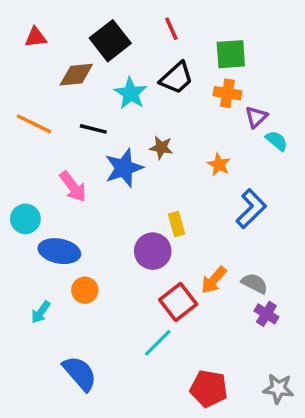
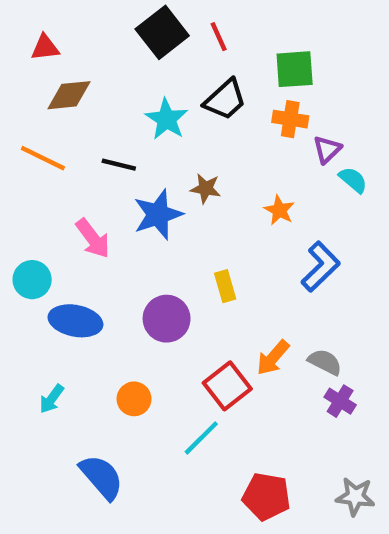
black square: (110, 41) -> (162, 32), moved
brown diamond: (76, 75) -> (69, 95), moved
purple circle: (153, 251) -> (167, 319), moved
orange circle: (85, 290) -> (134, 399), moved

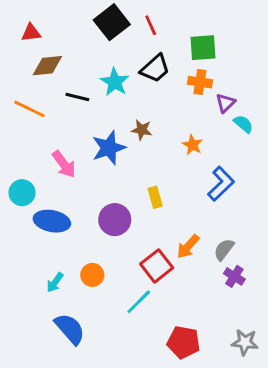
black line: (119, 165) -> (77, 97), moved
gray semicircle: (325, 362) -> (224, 250), turned -80
cyan arrow: (52, 399) -> (55, 282), moved

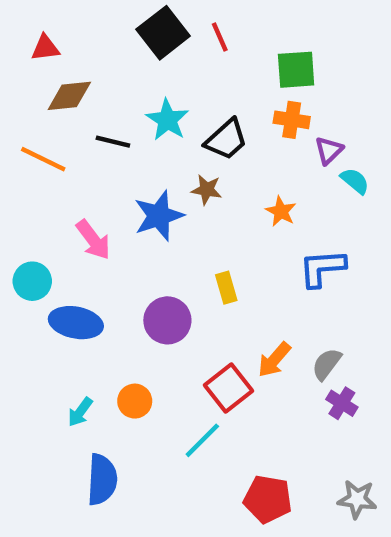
black trapezoid: (155, 69) -> (226, 139), moved
blue L-shape: (221, 184) -> (322, 268), turned -140
blue semicircle: (70, 329) -> (102, 480), turned 44

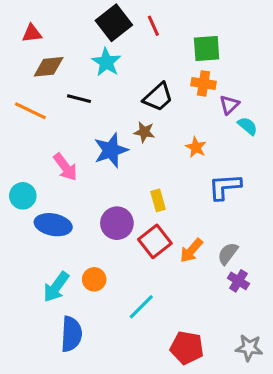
cyan star: (167, 120) -> (106, 62), moved
red square: (228, 388) -> (155, 241), moved
cyan arrow: (80, 412) -> (56, 287), size x1.5

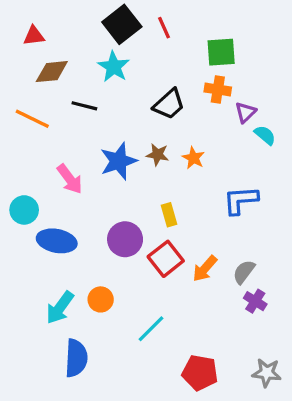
brown star: (144, 132) -> (158, 155), moved
orange star: (196, 147) -> (193, 158), moved

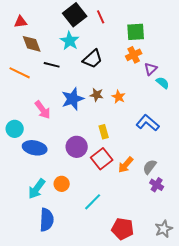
brown diamond: (52, 72) -> (32, 44), turned 75
orange cross: (218, 90) -> (134, 55), turned -35
black trapezoid: (169, 104) -> (93, 59), moved
blue L-shape: (241, 200) -> (148, 123), turned 45
gray star: (267, 373) -> (164, 229), turned -30

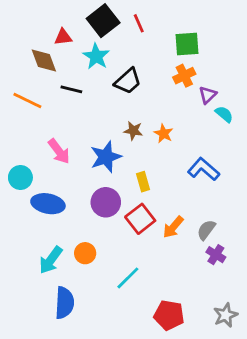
red triangle: (21, 22) -> (63, 37), moved
blue star: (73, 99) -> (106, 157), moved

